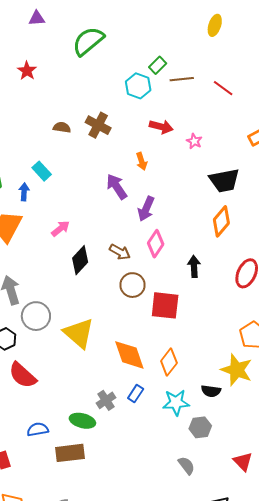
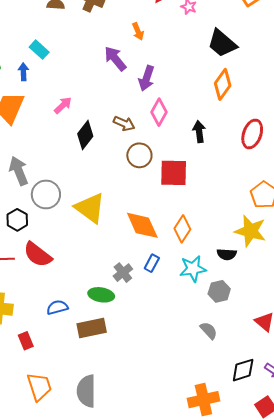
black trapezoid: (224, 180) -> (222, 43), turned 56

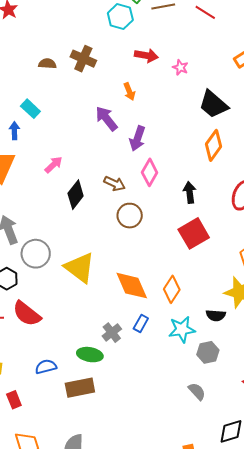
red square: (174, 173) -> (194, 233), moved, turned -32

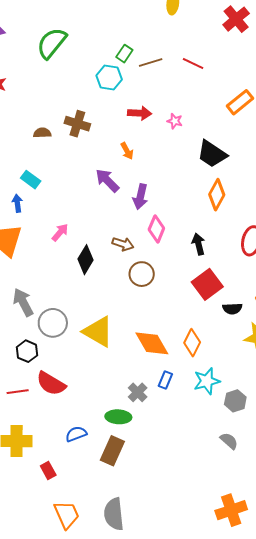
black semicircle: (216, 315) -> (232, 309), moved
brown rectangle: (80, 388) -> (112, 451), turned -48

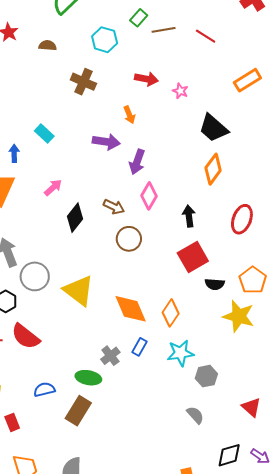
cyan hexagon: (109, 78) -> (105, 40), moved
brown semicircle: (42, 133) -> (48, 46), moved
cyan rectangle: (31, 180) -> (44, 134), moved
purple arrow: (107, 180) -> (106, 142), turned 136

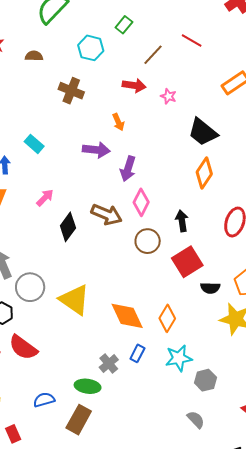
brown line: (164, 30) -> (153, 55), moved, turned -35
brown arrow: (114, 207) -> (107, 214), size x1.4
brown circle: (129, 239) -> (148, 241), moved

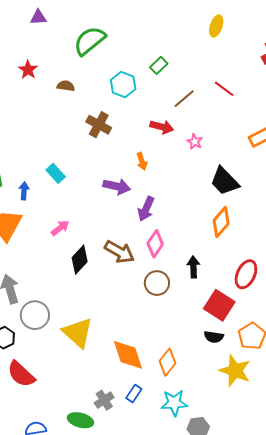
red square: (187, 262) -> (219, 305), moved, turned -32

